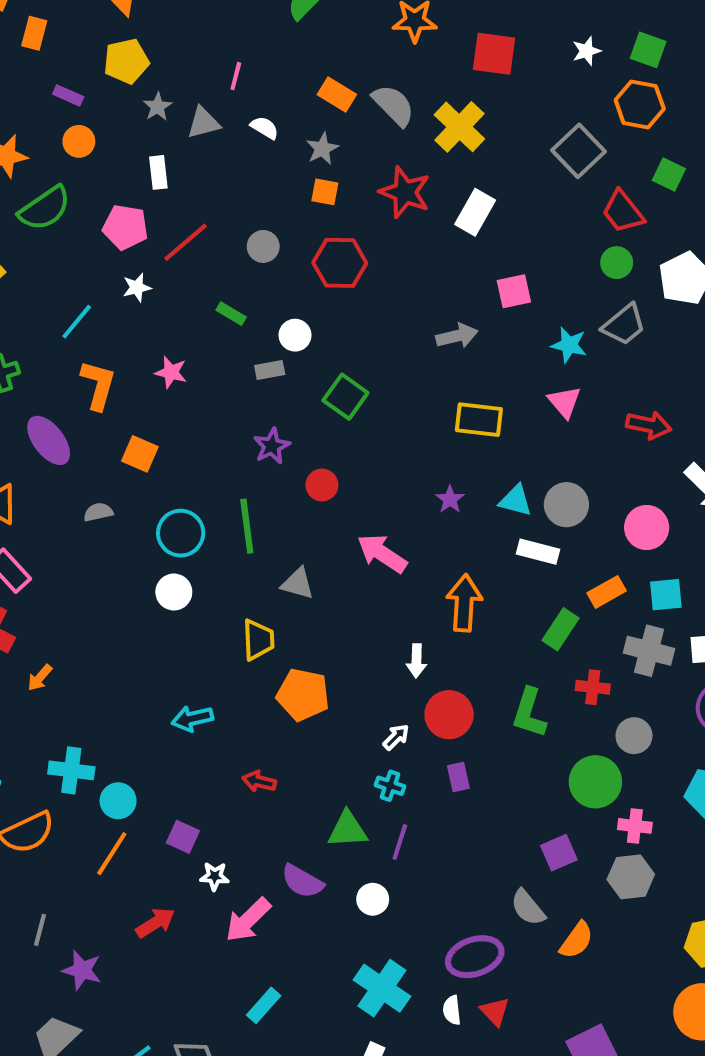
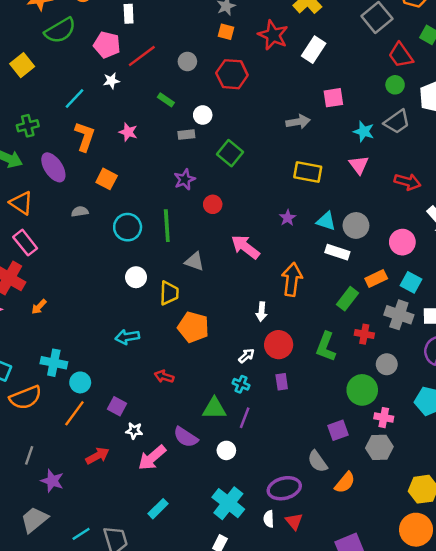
white circle: (174, 592) -> (136, 277), moved
cyan square: (666, 595) -> (411, 282), turned 30

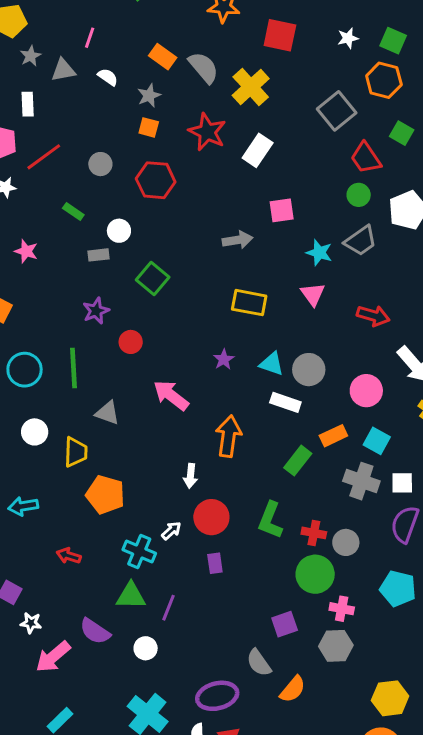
red cross: (364, 334) -> (314, 533), moved
cyan cross: (241, 384) -> (139, 552), moved, size x1.5

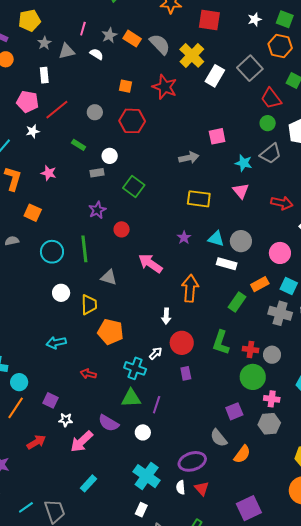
gray star: (149, 96) -> (109, 35), moved
white rectangle: (258, 150) -> (215, 76), moved

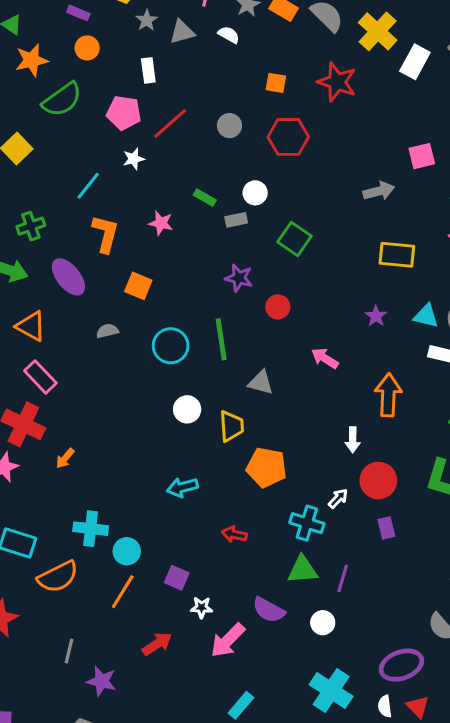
green rectangle: (79, 145) -> (205, 198), moved
purple star: (97, 210) -> (239, 278), turned -30
pink arrow: (150, 263) -> (325, 358), size x0.7

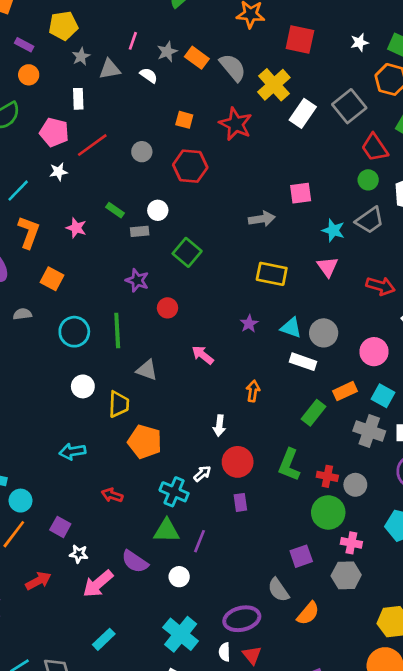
orange arrow: (388, 395) -> (253, 391), size x0.6

